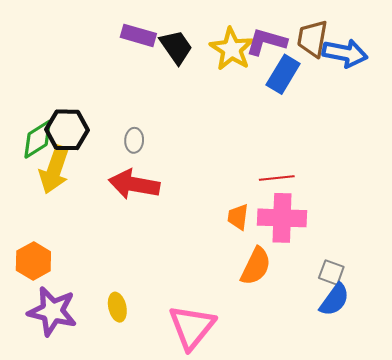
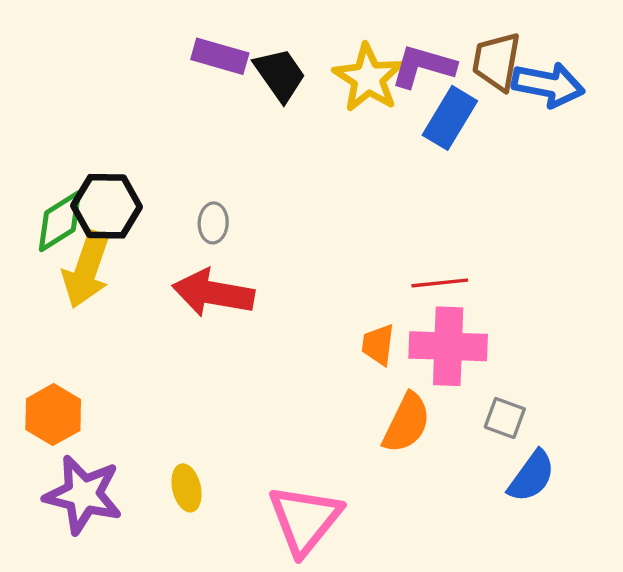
gray square: (331, 272) -> (505, 418), moved

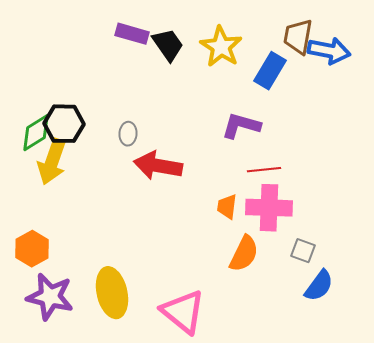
purple L-shape: (423, 66) -> (241, 126), moved
red arrow: (213, 293) -> (158, 166), moved
yellow ellipse: (187, 488) -> (112, 293), size x1.8
pink triangle: (305, 520) -> (183, 312), turned -30

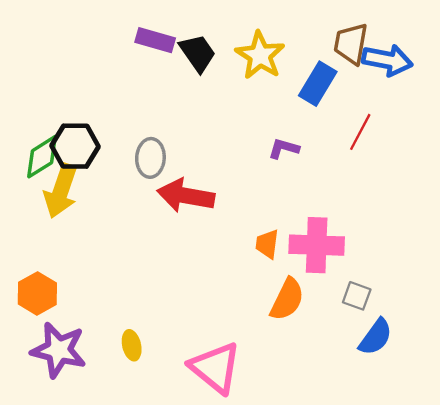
purple L-shape: (241, 126) -> (284, 148), size x0.7
gray ellipse: (128, 134) -> (150, 158), size x1.4
red line: (264, 170) -> (360, 132), moved, turned -56
yellow ellipse: (112, 293) -> (132, 345), size x0.5

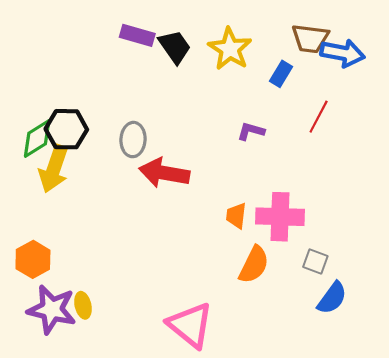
brown trapezoid: (351, 44) -> (310, 38), turned -93
blue rectangle: (318, 84) -> (281, 74), size x0.7
yellow ellipse: (132, 345) -> (83, 305), moved

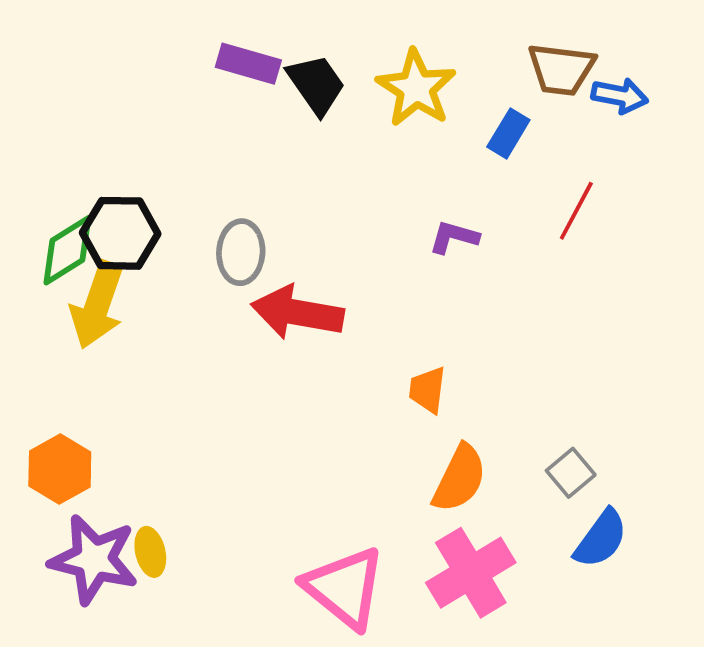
blue arrow: (343, 53) -> (620, 96), size x0.7
pink cross: (280, 217) -> (471, 573), moved, turned -33
gray square: (315, 262) -> (571, 473), turned 30

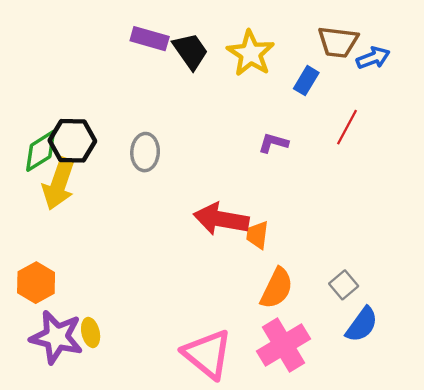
blue arrow: (620, 96) -> (373, 58), turned -32
red arrow: (297, 312) -> (221, 219), moved

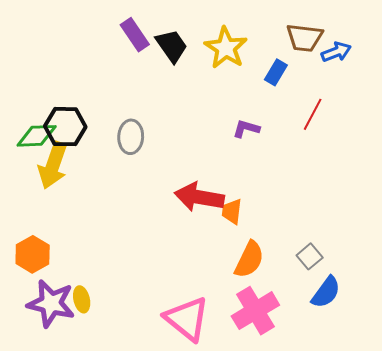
purple rectangle: (150, 39) -> (135, 35), turned 40
green diamond: (41, 151) -> (37, 136), turned 30

